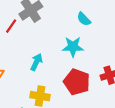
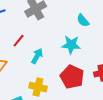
red line: (11, 26) -> (19, 41), moved

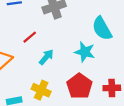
cyan semicircle: (83, 21) -> (102, 29), size x1.6

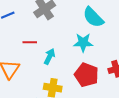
red line: (30, 37) -> (30, 42), turned 56

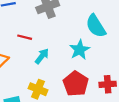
cyan star: (83, 43) -> (80, 50), turned 30

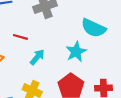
cyan semicircle: (96, 26) -> (93, 28), turned -35

